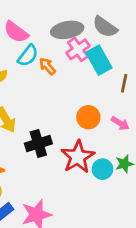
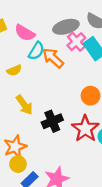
orange arrow: (47, 66) -> (53, 58), size x1.5

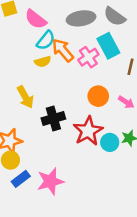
pink cross: (76, 42) -> (88, 57), moved
yellow semicircle: (14, 70) -> (43, 62), moved

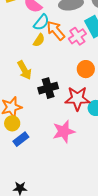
yellow semicircle: (43, 62) -> (39, 40), turned -40
red star: (88, 131) -> (77, 98), turned 30
pink star: (50, 181) -> (64, 131), moved

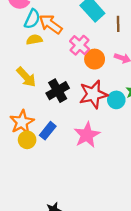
pink cross: (77, 36) -> (80, 45), moved
yellow semicircle: (39, 40) -> (34, 40), turned -120
blue rectangle: (21, 139) -> (48, 131), moved

